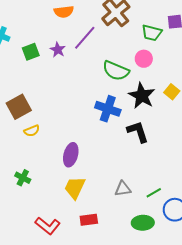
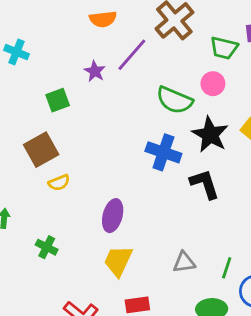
green square: (31, 52) -> (58, 100), moved
green line: (154, 193) -> (227, 268), turned -42

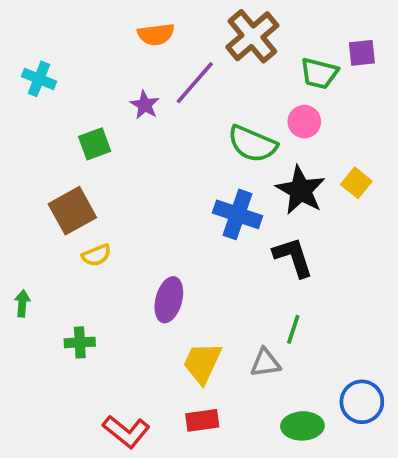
green cross: (47, 247) -> (80, 342), turned -30
yellow trapezoid: (118, 261) -> (202, 363), moved
green line: (227, 268) -> (293, 329), moved

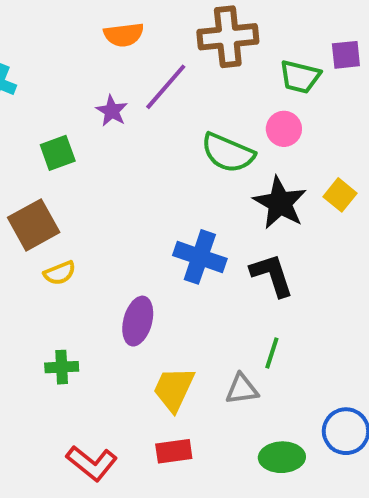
brown cross: (252, 36) -> (228, 37), turned 34
blue cross: (238, 214) -> (200, 257), moved
green cross: (80, 342) -> (62, 367), moved

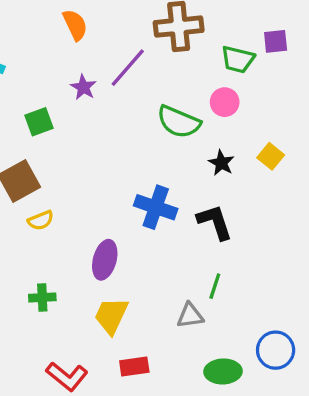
orange semicircle: (124, 35) -> (75, 25), moved, turned -108
black star: (280, 203) -> (221, 163), size x0.6
yellow trapezoid: (174, 389) -> (111, 316), moved

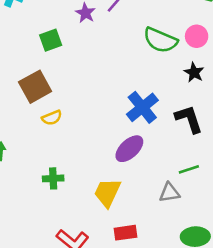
pink circle: (225, 102) -> (197, 36), moved
blue cross: (156, 207) -> (142, 107), turned 32
purple ellipse: (105, 260) -> (129, 149), moved, turned 32
green line: (215, 286) -> (189, 169), turned 54

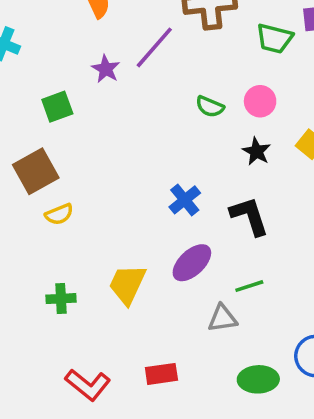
green semicircle: (160, 40) -> (210, 107), size x0.6
blue cross: (142, 107) -> (185, 200), size x0.7
purple ellipse: (129, 149) -> (192, 263), moved
yellow trapezoid: (107, 193) -> (127, 284), moved

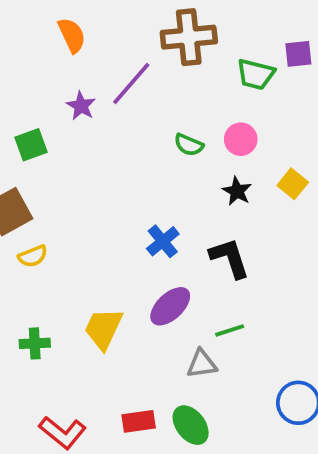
green ellipse: (258, 379) -> (191, 425), moved, turned 54

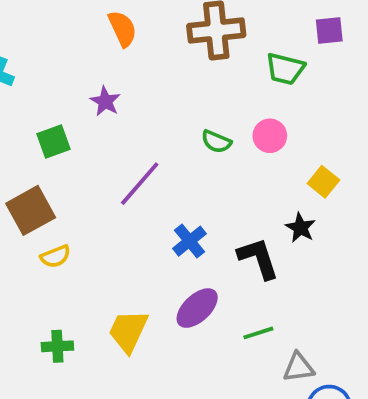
orange semicircle: (72, 35) -> (122, 29), moved
purple square: (298, 54) -> (329, 31), moved
purple line: (131, 84) -> (140, 184), moved
black star: (237, 191) -> (300, 228), moved
gray triangle: (202, 364) -> (299, 367), moved

